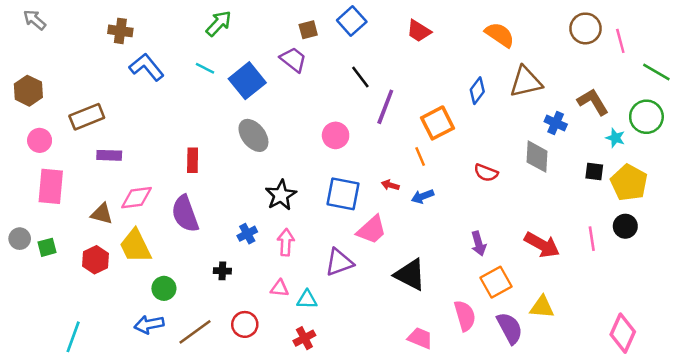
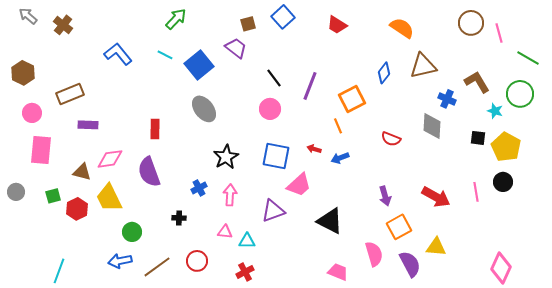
brown cross: (120, 31) -> (63, 25), moved, turned 30
black line: (360, 77) -> (274, 78), moved
green square: (47, 247) -> (53, 196), moved

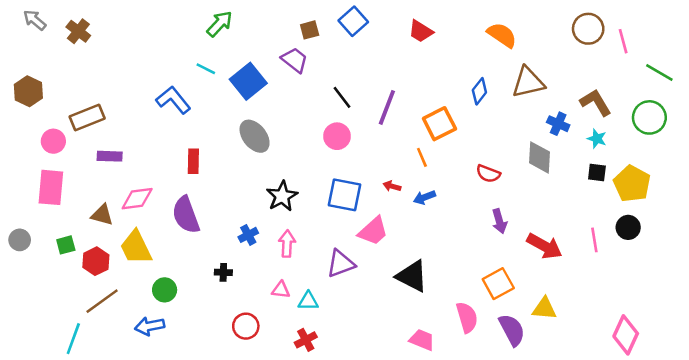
blue L-shape: (118, 54) -> (173, 100), moved
cyan star: (495, 111) -> (597, 139), moved
pink circle: (32, 113) -> (53, 141), moved
purple arrow: (385, 196) -> (499, 221), moved
brown line: (157, 267) -> (102, 301), moved

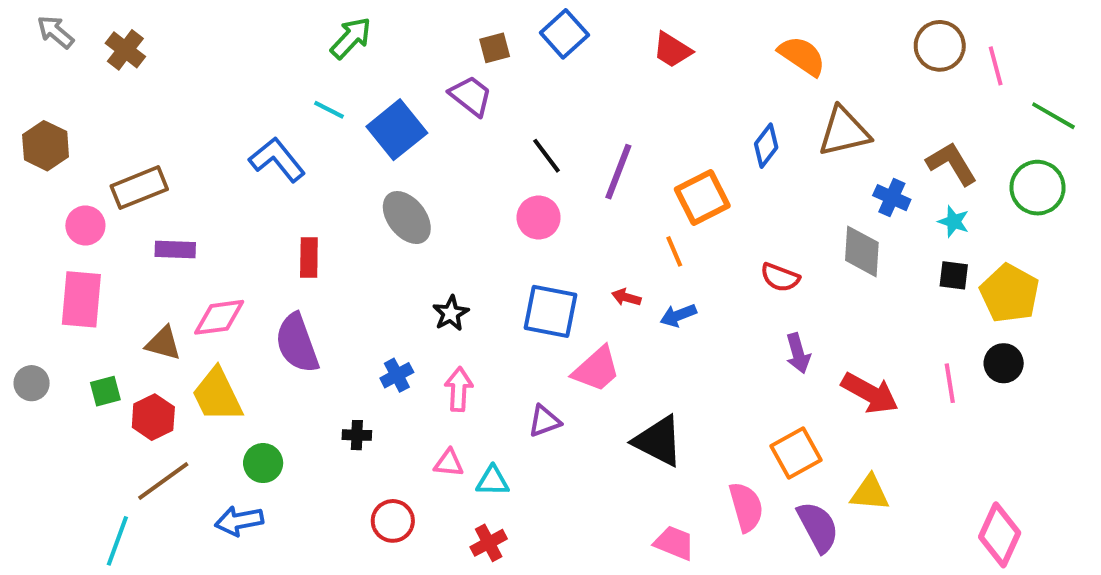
black star: (282, 196) -> (451, 313), size x0.7
purple triangle: (341, 264) -> (545, 421), size x0.7

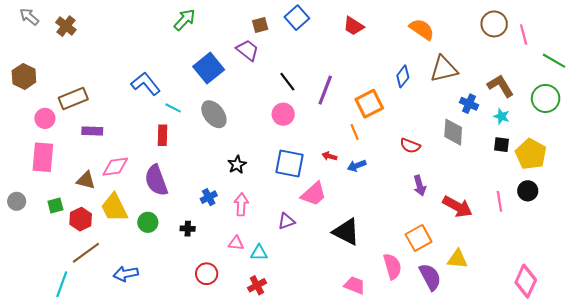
cyan line: (329, 110) -> (173, 108), moved
green circle: (263, 463) -> (148, 222), moved

